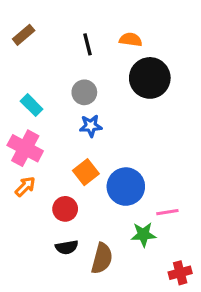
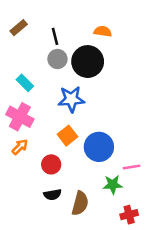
black line: (87, 44) -> (55, 36), moved
black circle: (150, 78) -> (88, 62), moved
gray circle: (84, 92) -> (57, 59), moved
blue star: (91, 126) -> (71, 99), size x1.5
red cross: (180, 273) -> (129, 215), moved

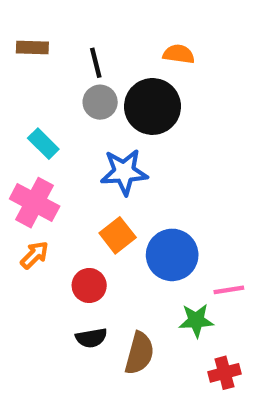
brown rectangle: (19, 28) -> (32, 48), turned 42

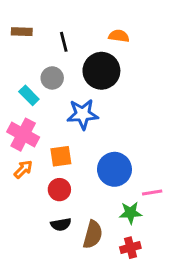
gray circle: (100, 102) -> (52, 78), moved
orange square: (118, 235) -> (61, 156), moved, turned 30
red cross: (225, 373) -> (130, 248), moved

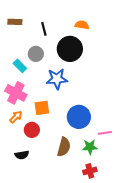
red circle: (59, 190) -> (32, 130), moved
black semicircle: (61, 224) -> (22, 155), moved
brown semicircle: (93, 235) -> (64, 147), moved

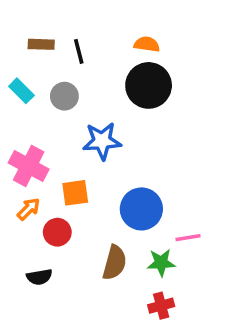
brown rectangle: (15, 22) -> (41, 44), moved
black circle: (70, 49) -> (149, 85), moved
cyan rectangle: (20, 66) -> (21, 91), moved

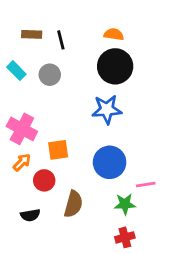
blue star: (102, 141) -> (107, 109), moved
brown semicircle: (115, 263) -> (73, 204), moved

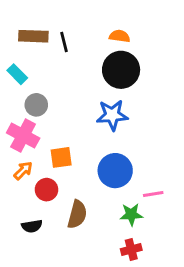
brown rectangle: (32, 34) -> (33, 36), size x1.4
gray circle: (50, 75) -> (36, 105), moved

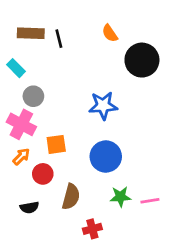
orange semicircle: (120, 36) -> (110, 33), turned -132
black circle: (121, 70) -> (142, 60), moved
pink line: (153, 194) -> (150, 201), moved
red cross: (131, 249) -> (92, 229), moved

